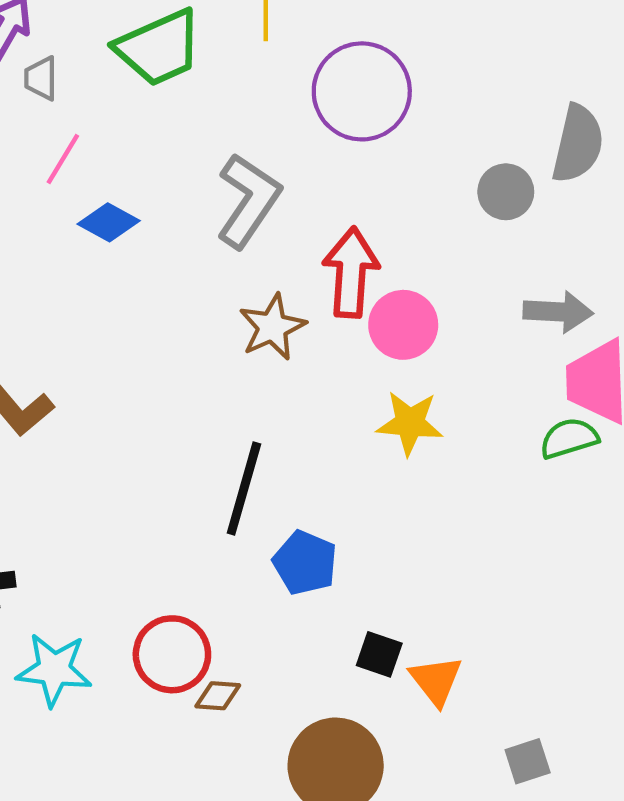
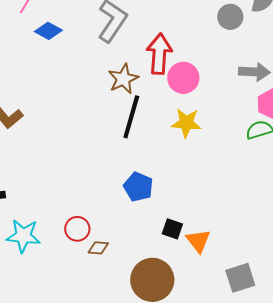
black line: (244, 488) -> (131, 117), moved
red circle: (172, 654) -> (77, 229), size x0.7
gray square: (528, 761) -> (240, 278), size x1.4

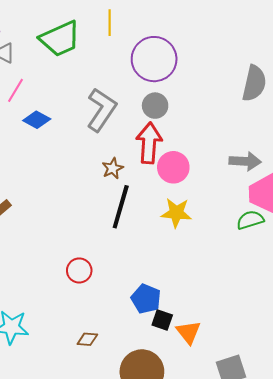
gray circle: (230, 17) -> (155, 106), moved
brown star: (123, 79) -> (113, 168), size x0.7
blue pentagon: (138, 187) -> (146, 299), moved
red circle: (77, 229) -> (79, 270), moved

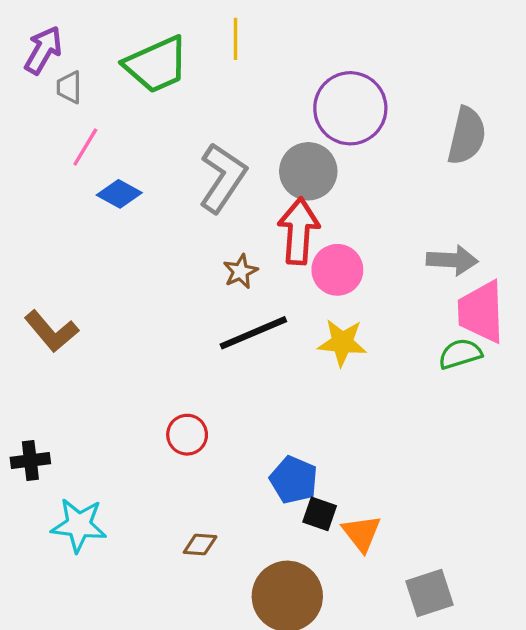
purple circle: (154, 59) -> (350, 108), moved
gray circle: (155, 106) -> (308, 171), size x1.4
black line: (121, 207) -> (253, 333), turned 51

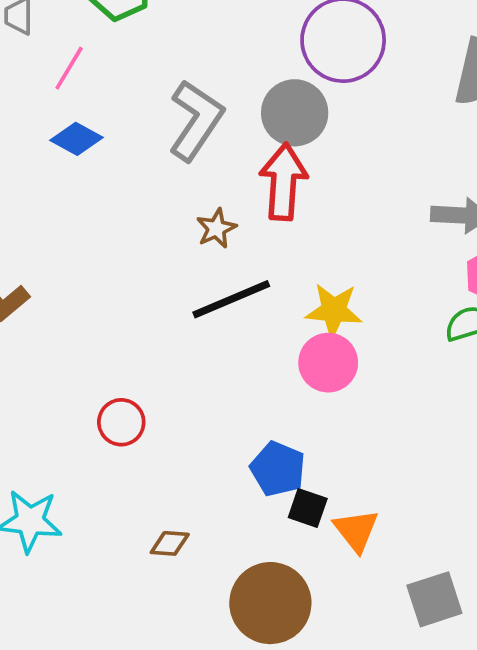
pink line: (85, 147) -> (69, 68), moved
pink circle: (337, 270) -> (328, 363), moved
red circle: (187, 435) -> (121, 422), moved

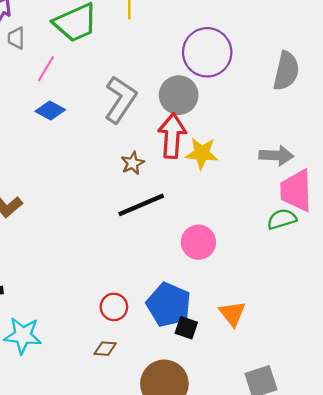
yellow star: (334, 310) -> (202, 153), moved
red circle: (121, 422) -> (114, 307), moved
blue pentagon: (278, 469) -> (169, 305), size x1.4
orange triangle: (356, 530) -> (232, 314), moved

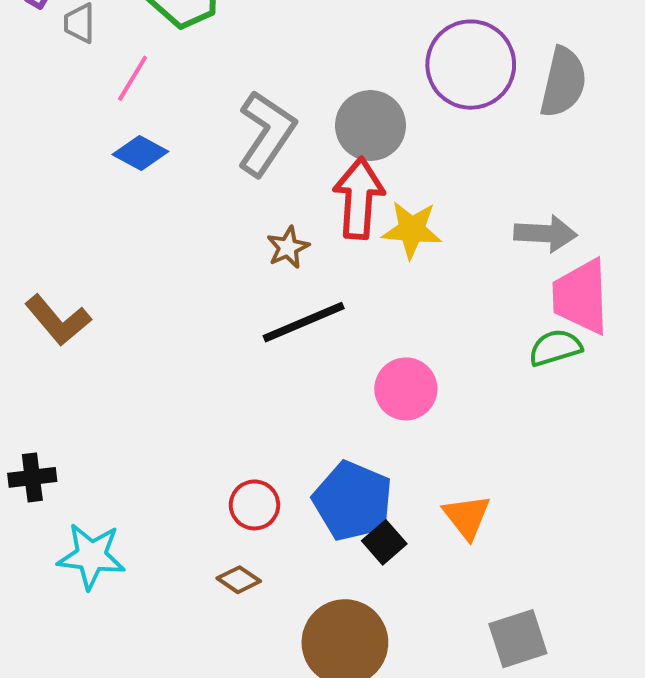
purple circle: (207, 52) -> (471, 65), moved
black square: (186, 328) -> (384, 542), turned 30
brown diamond: (105, 349) -> (239, 580), turned 30

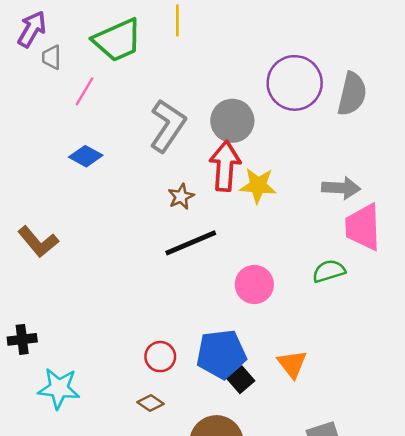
blue diamond: (140, 153) -> (86, 156), moved
green semicircle: (555, 348) -> (329, 271), moved
blue pentagon: (353, 501) -> (221, 354), turned -30

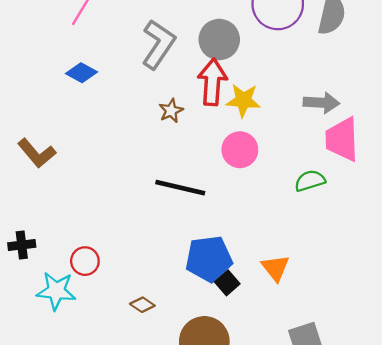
black line: (191, 243) -> (180, 188), moved, turned 36
pink circle: (254, 284) -> (240, 150), moved
red circle: (160, 357) -> (85, 261), moved

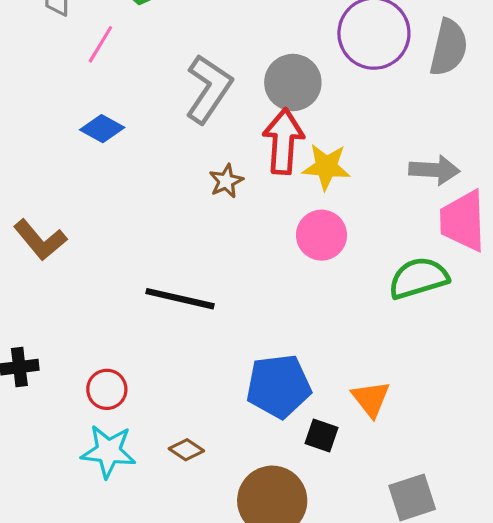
green semicircle: (310, 181) -> (418, 278), size x1.4
black line: (180, 188) -> (180, 299), moved
black square: (227, 283) -> (321, 435), moved, turned -30
cyan star: (56, 291) -> (108, 451), moved

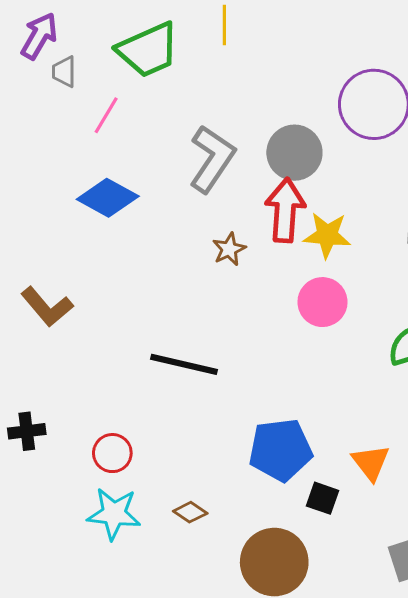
blue diamond: (102, 129) -> (108, 198), size x1.4

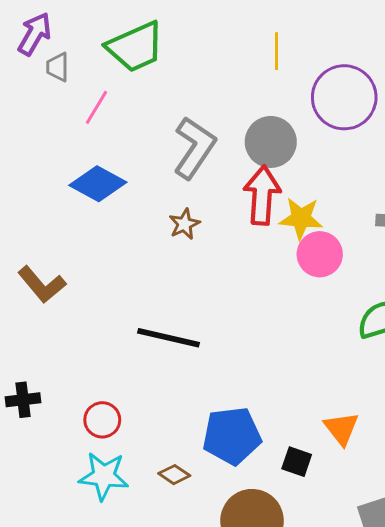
yellow line: (224, 25) -> (277, 51), moved
brown star: (229, 249) -> (184, 224), moved
pink circle: (322, 302) -> (320, 254), moved
blue pentagon: (280, 450) -> (232, 436), moved

